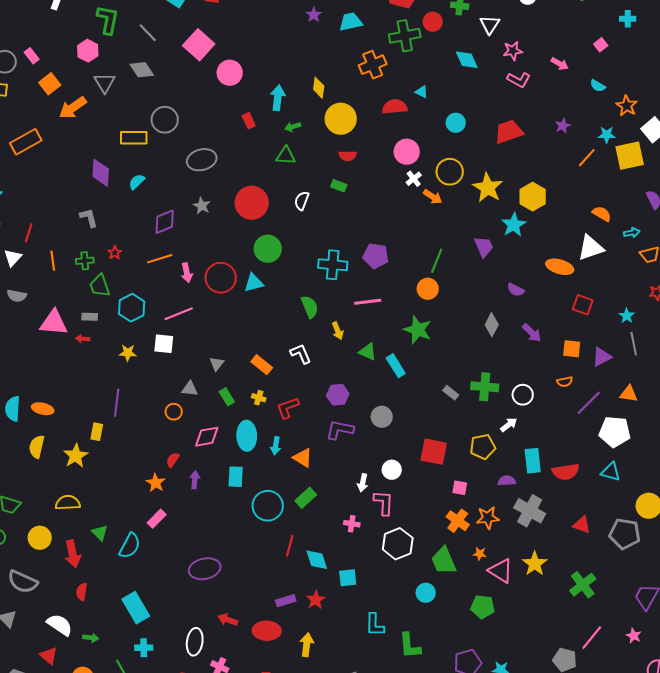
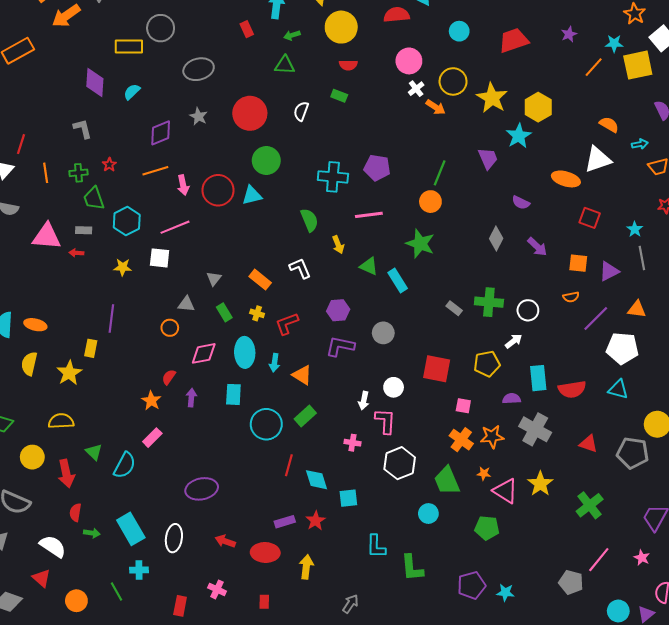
green arrow: (91, 638) -> (92, 533), moved
white ellipse: (195, 642) -> (174, 538), moved

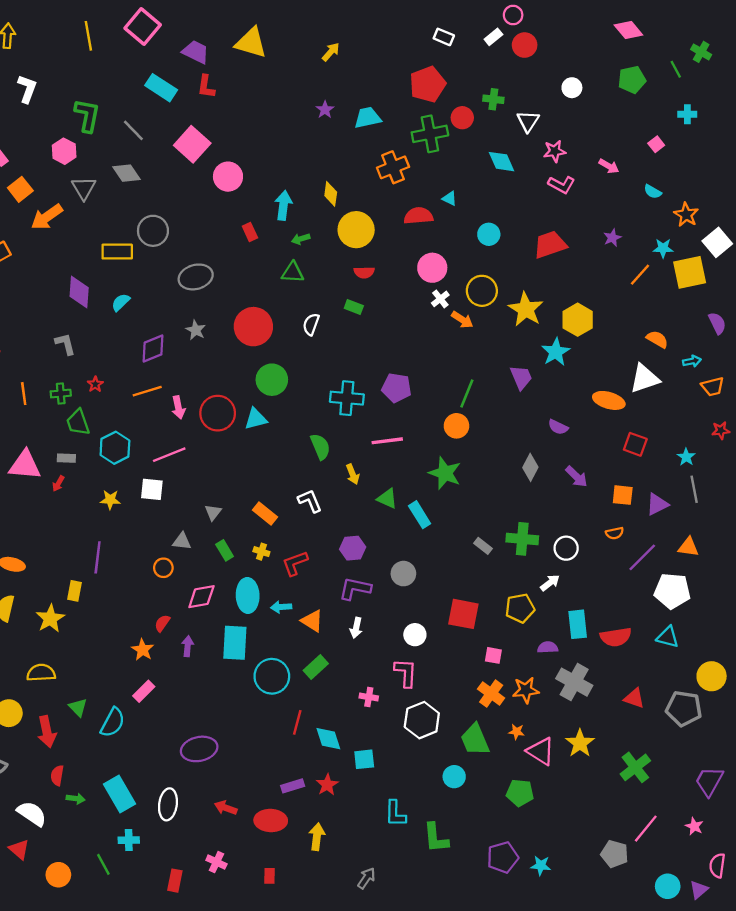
red arrow: (76, 253) -> (58, 484), turned -64
cyan arrow: (274, 363) -> (281, 607), turned 78
cyan rectangle: (233, 394) -> (235, 643), size x1.4
white arrow: (364, 401) -> (356, 628), moved

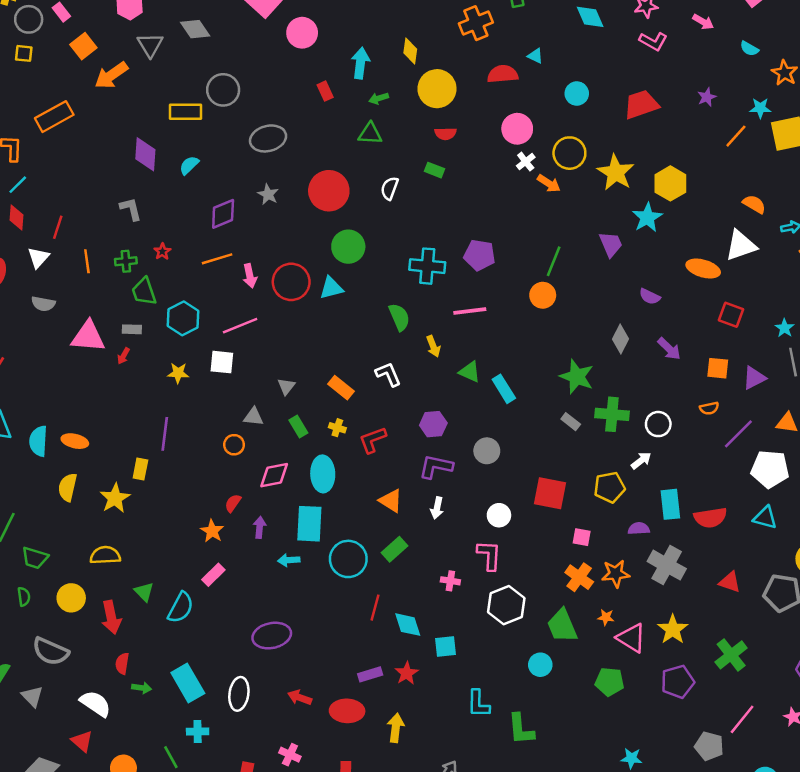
green star: (445, 473) -> (577, 377), moved
cyan arrow: (281, 607) -> (289, 560), moved
purple pentagon: (503, 857) -> (678, 682), moved

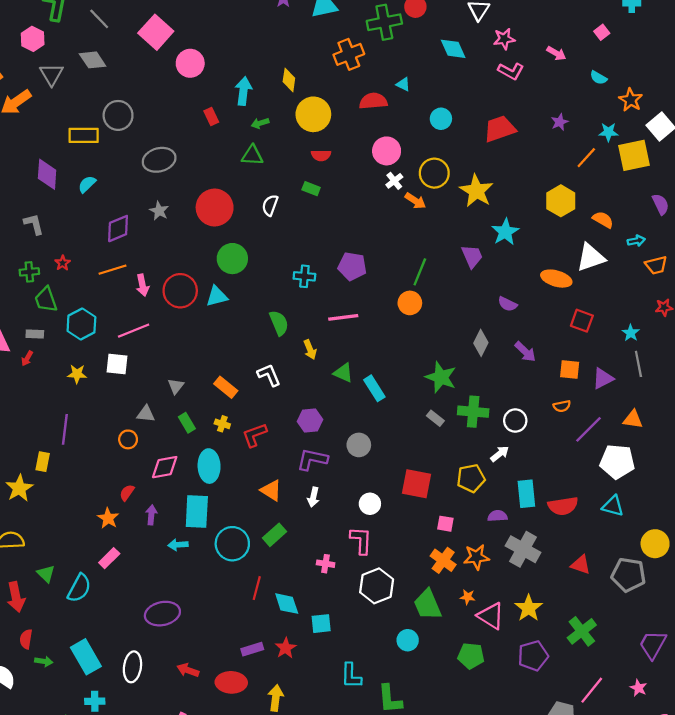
yellow hexagon: (670, 183) -> (561, 201), moved
cyan cross: (427, 266) -> (304, 276), size x0.7

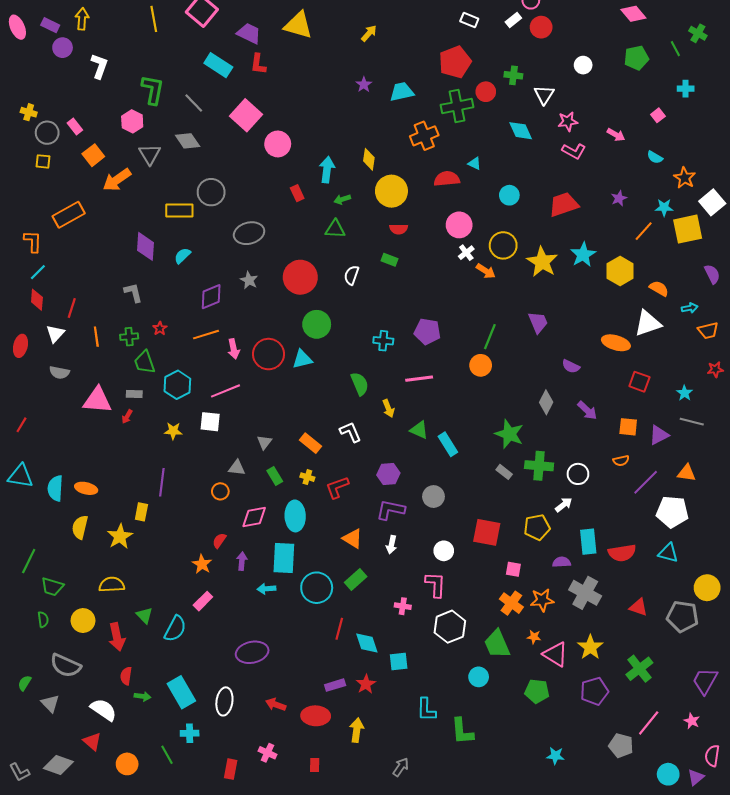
cyan star: (505, 232) -> (583, 255), moved
gray line: (638, 364) -> (692, 422), turned -65

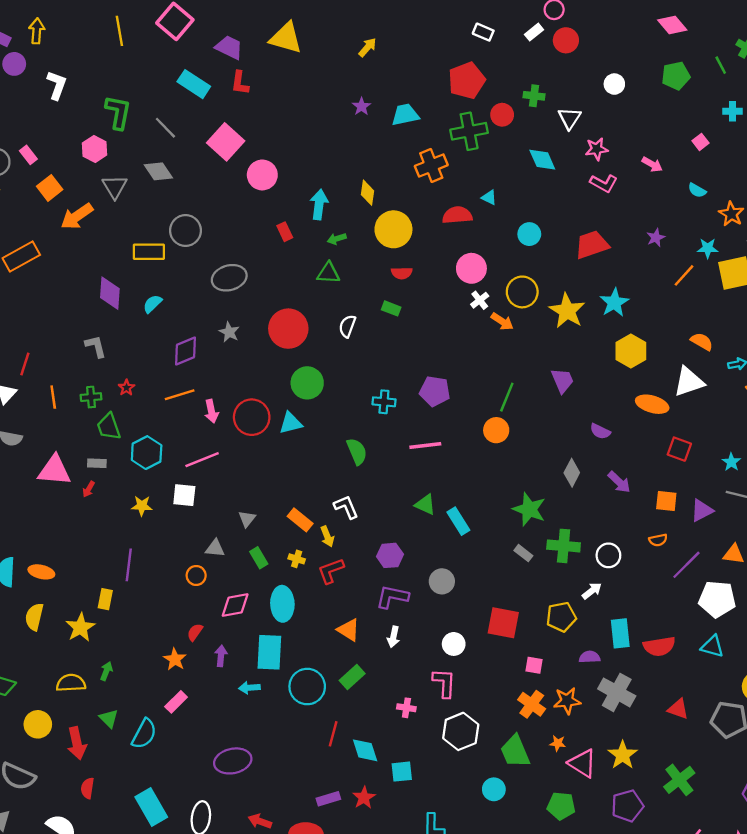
yellow hexagon: (620, 271) -> (631, 351), moved
yellow arrow: (388, 408) -> (327, 536), moved
green arrow: (142, 696) -> (106, 671), moved, turned -77

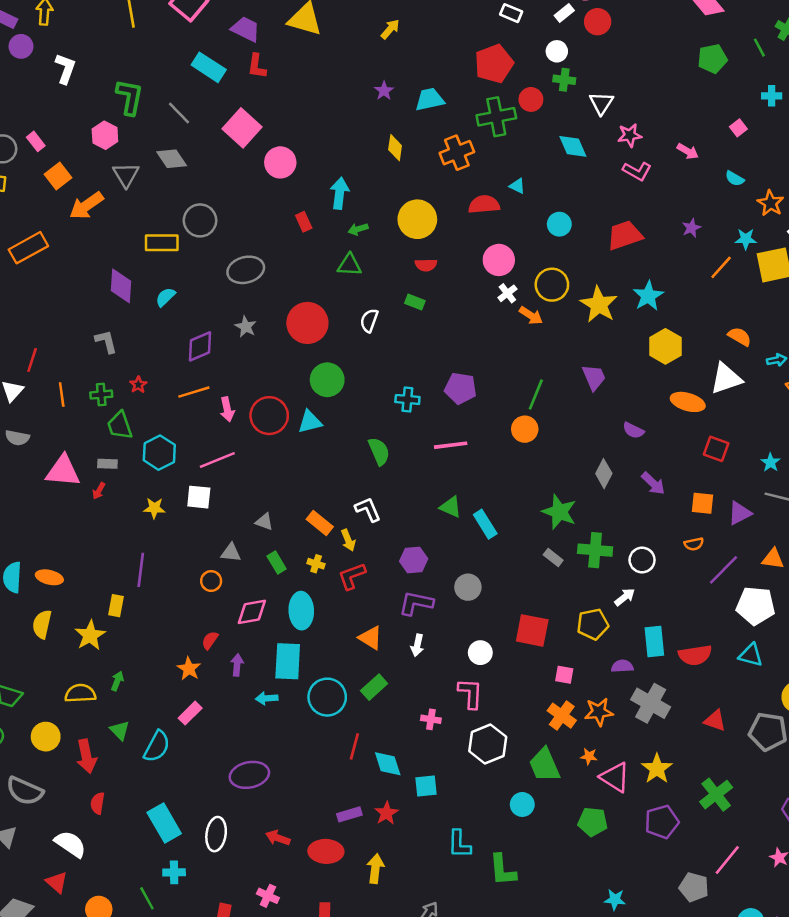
white circle: (614, 84) -> (557, 51), moved
yellow diamond: (367, 193) -> (395, 148), moved
gray triangle: (247, 519) -> (264, 522), turned -48

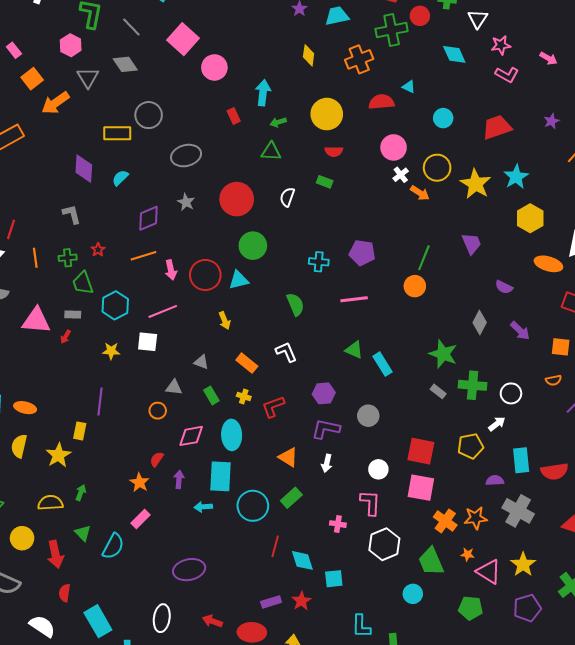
yellow arrow: (348, 540) -> (225, 321), moved
pink square: (564, 675) -> (421, 488), moved, size x1.8
cyan rectangle: (164, 823) -> (98, 621), moved

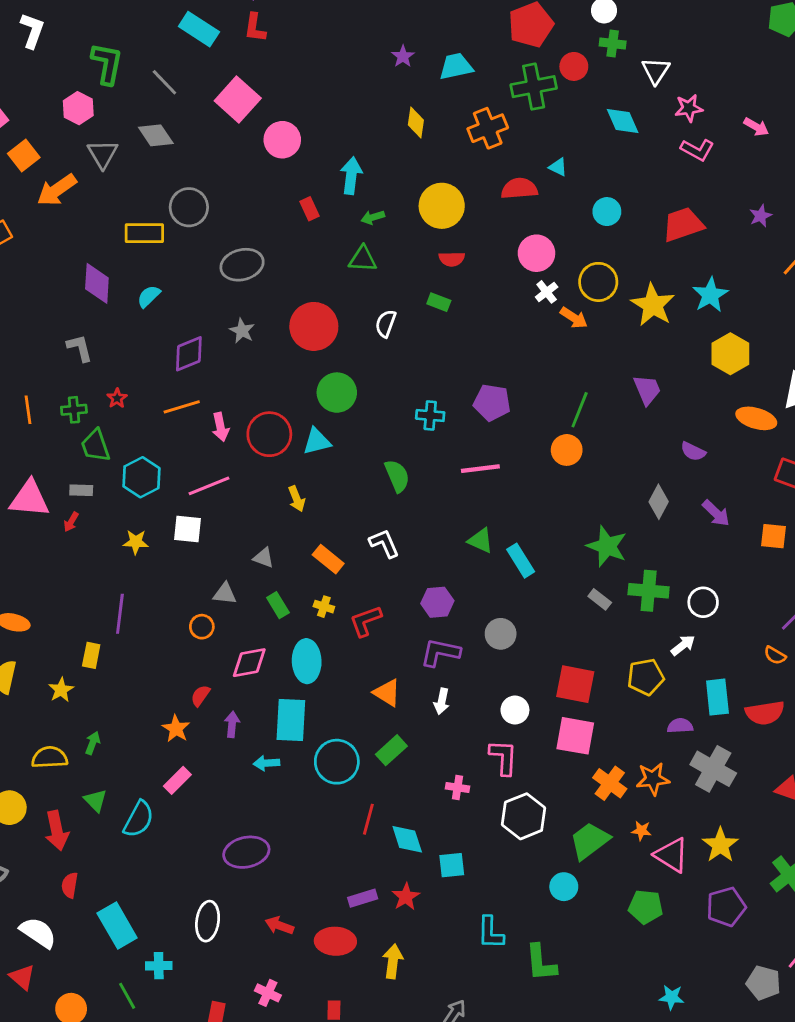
orange semicircle: (554, 380) -> (775, 655), moved, turned 42
yellow star: (58, 455) -> (61, 690), size x0.7
green trapezoid: (431, 561) -> (590, 841), turned 76

